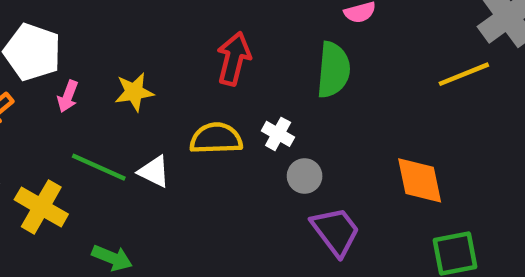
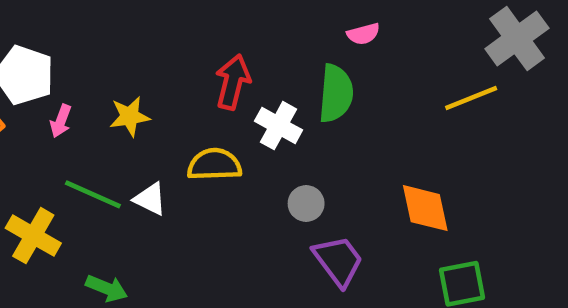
white cross: (278, 134) -> (279, 126), moved, size x1.4

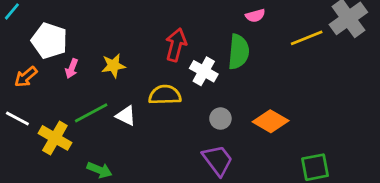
yellow line: (471, 98) -> (307, 38), moved
green line: (93, 194) -> (91, 113), turned -52
orange diamond: (425, 208) -> (271, 121), moved, turned -48
purple trapezoid: (338, 261) -> (218, 160), moved

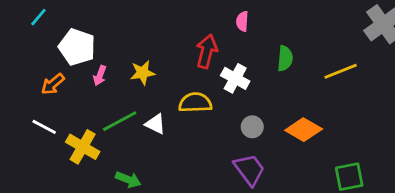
pink semicircle: (255, 16) -> (242, 21), moved, turned 108
yellow line: (307, 38) -> (341, 71), moved
green semicircle: (239, 52) -> (285, 58), moved, size x0.7

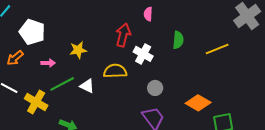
pink arrow: (100, 76) -> (48, 63), moved, turned -112
orange diamond: (304, 130) -> (198, 103), moved

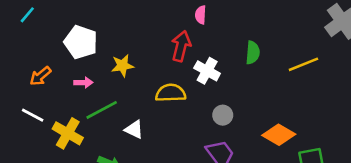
pink semicircle: (148, 14) -> (201, 15), moved
white pentagon: (32, 32) -> (81, 42), moved
white triangle: (87, 86) -> (134, 129), moved

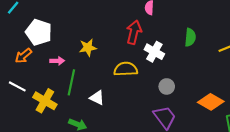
white pentagon: (81, 42) -> (39, 32), moved
green line: (102, 110) -> (71, 82), turned -50

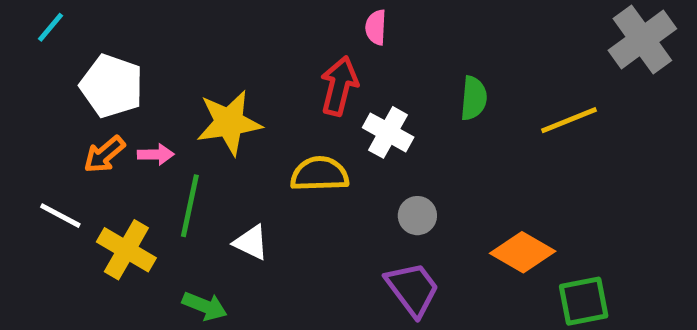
yellow star: (88, 48) -> (229, 123), size x1.5
orange arrow: (23, 56) -> (104, 154), moved

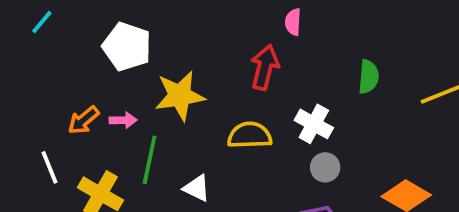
white pentagon: (112, 86) -> (127, 47), moved
white cross: (388, 132) -> (314, 124), moved
white line: (60, 216) -> (49, 167), turned 40

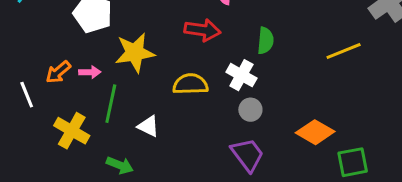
red arrow: (265, 67) -> (202, 30), turned 84
green semicircle: (369, 77) -> (265, 41), moved
white line: (49, 167) -> (27, 95), moved

